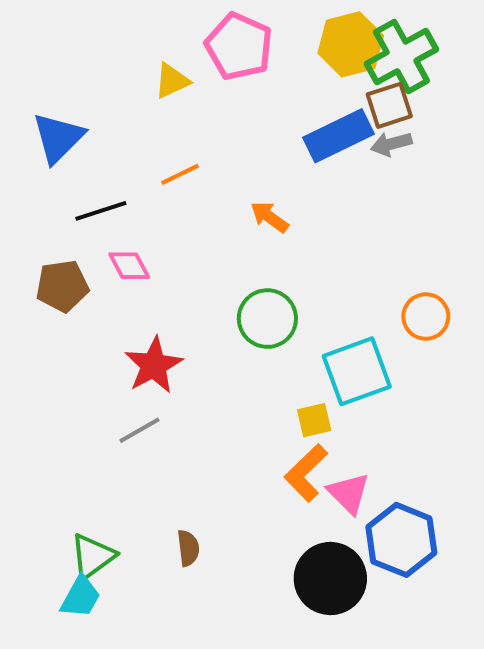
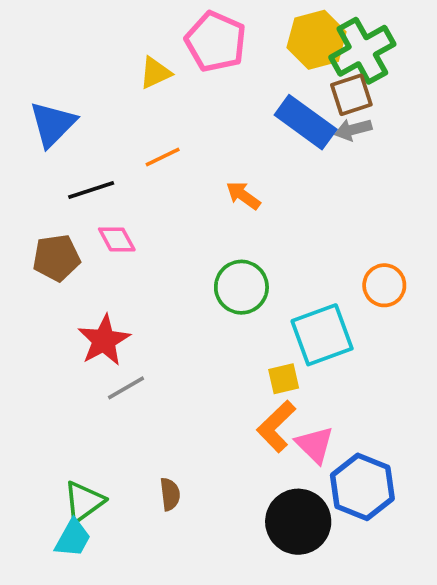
blue rectangle: (338, 136) -> (306, 122), turned 62
red star: (154, 365) -> (104, 340), moved

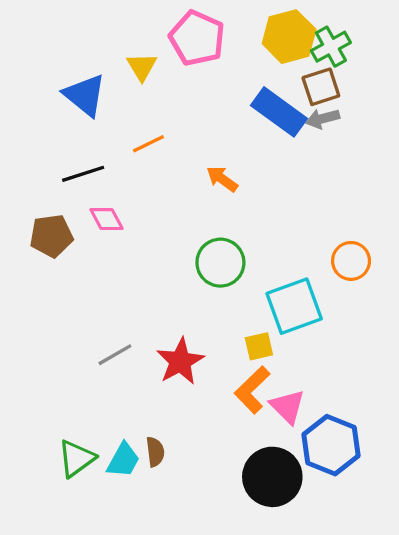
green cross: (362, 51) -> (331, 47), size x0.7
yellow triangle: (155, 73) -> (142, 67), turned -36
blue triangle: (53, 124) -> (85, 95), moved, turned -36
red star: (104, 340) -> (180, 361), moved
cyan trapezoid: (73, 538) -> (123, 460), moved

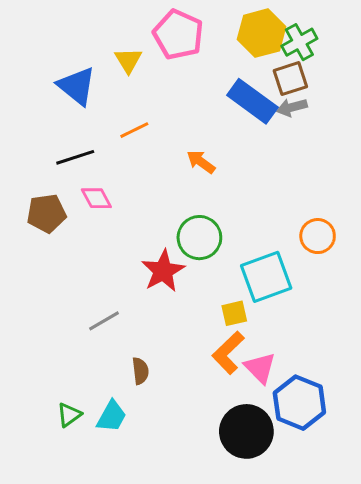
red star: (180, 361) -> (163, 271), moved
brown semicircle: (155, 452) -> (140, 371), moved
green triangle: (76, 458) -> (69, 415), size x0.7

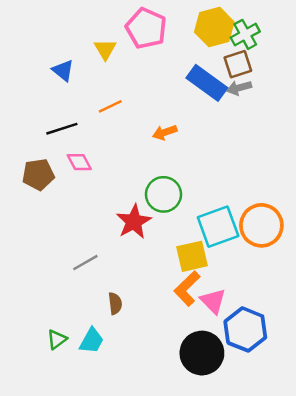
blue triangle: (77, 86) -> (63, 70), size x0.7
orange arrow: (201, 162) -> (165, 132), turned -55
orange circle: (318, 236) -> (261, 225), moved, size x1.5
yellow square: (234, 313) -> (192, 256), size x1.5

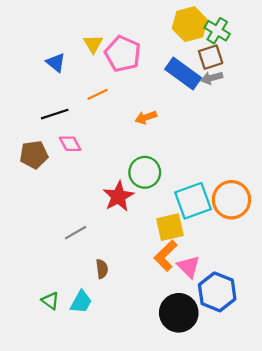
pink pentagon: (146, 28) -> (123, 54), moved
green cross: (245, 34) -> (217, 31), turned -30
green triangle: (57, 339) -> (50, 301), turned -48

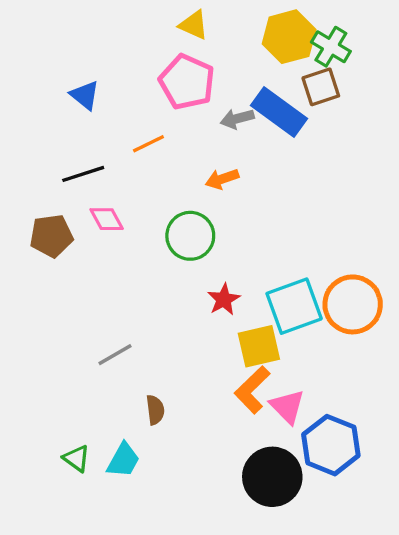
yellow triangle: (93, 44) -> (194, 25), moved, turned -35
gray arrow: (212, 78) -> (237, 119), moved
green circle: (145, 172) -> (190, 236), moved
red star: (118, 196) -> (224, 299), moved, size x0.7

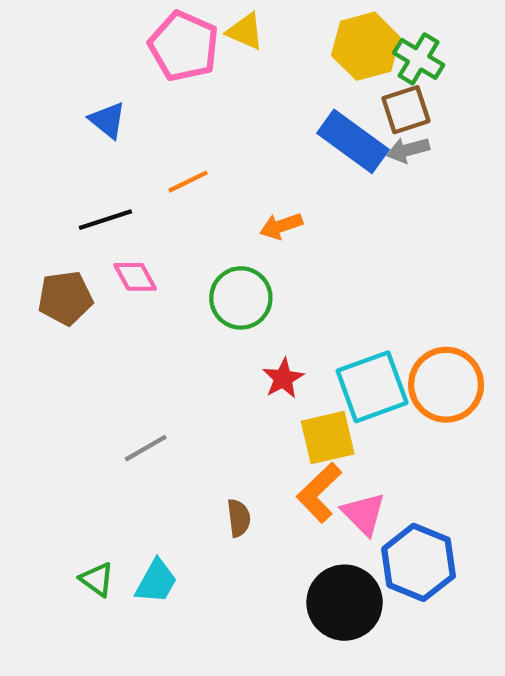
pink pentagon: (187, 82) -> (184, 46), moved
gray arrow: (237, 119) -> (408, 150), moved
brown semicircle: (155, 410) -> (239, 518), moved

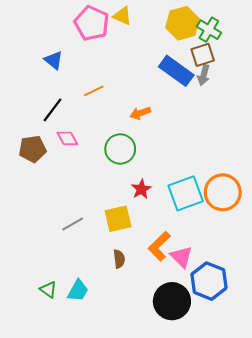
gray arrow: (408, 150) -> (204, 75), turned -60
black line: (105, 220) -> (53, 110), turned -35
yellow square: (328, 438) -> (118, 219), moved

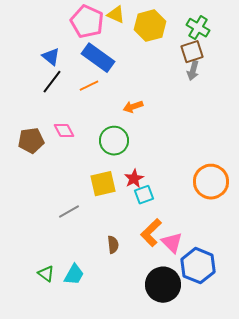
yellow hexagon: (183, 23) -> (150, 26), moved
blue rectangle: (176, 71) -> (98, 58), moved
black line: (53, 110) -> (52, 82), moved
cyan square: (186, 193) -> (144, 195), moved, size x0.6
yellow square: (118, 219) -> (103, 184), moved

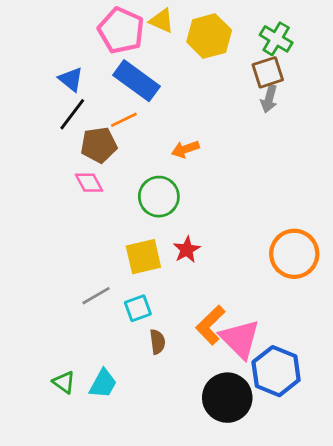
brown pentagon: (31, 141) -> (99, 145), moved
cyan square: (144, 195) -> (138, 308), moved
pink triangle: (172, 243) -> (240, 339), size x1.4

